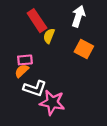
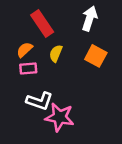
yellow semicircle: (49, 36) -> (56, 53), moved
orange semicircle: (22, 71) -> (25, 50), moved

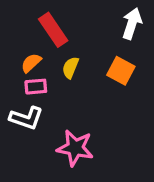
white arrow: (90, 18) -> (132, 24), moved
white L-shape: (40, 101) -> (26, 118), moved

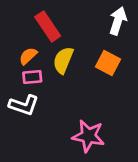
yellow semicircle: (70, 68) -> (63, 60), size x1.4
pink star: (75, 148) -> (88, 136), moved

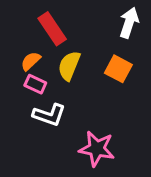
pink rectangle: (32, 77) -> (35, 84), turned 30
white L-shape: (24, 105) -> (49, 115), moved

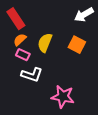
white arrow: (129, 23) -> (84, 15), turned -138
red rectangle: (52, 29) -> (16, 19), moved

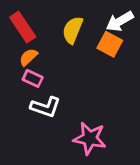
yellow semicircle: (45, 43) -> (73, 30), moved
orange square: (77, 45) -> (110, 44), moved

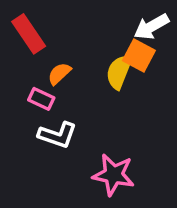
yellow semicircle: (73, 30) -> (119, 72), moved
orange semicircle: (28, 57) -> (59, 74), moved

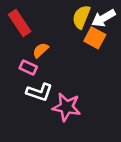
yellow semicircle: (119, 72) -> (81, 17), moved
pink star: (113, 175) -> (66, 107), moved

